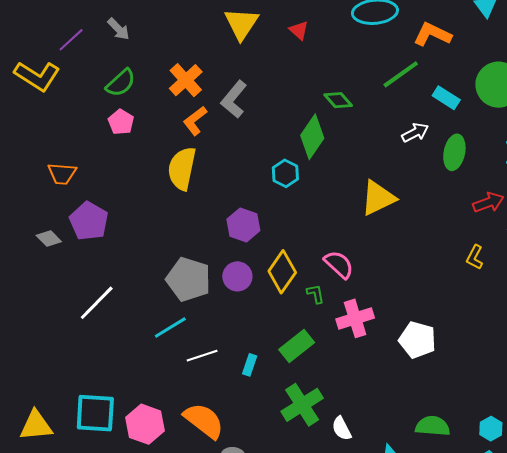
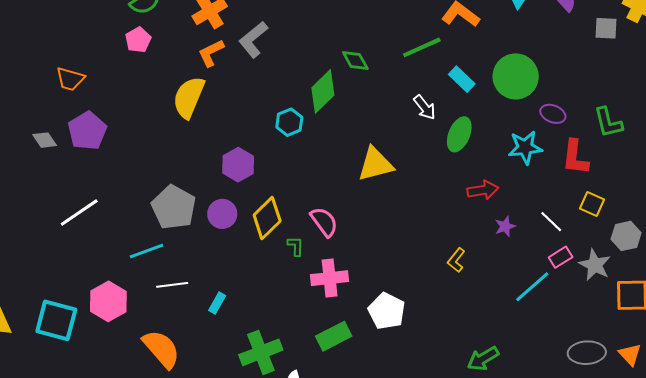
white arrow: (415, 133) -> (425, 107), turned 68
yellow L-shape: (475, 257) -> (456, 260), moved
green rectangle: (297, 346) -> (334, 336), moved
pink hexagon: (145, 424) -> (108, 301), moved

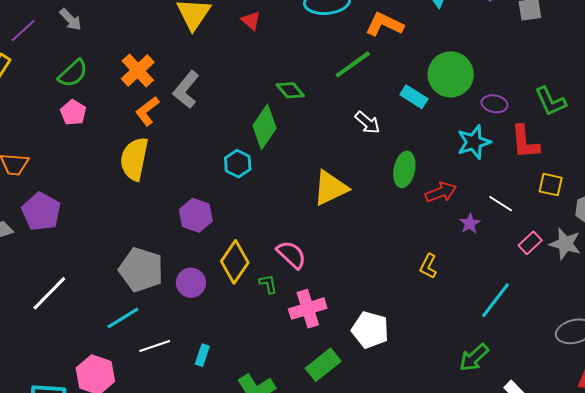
cyan rectangle: (462, 79) -> (414, 97), moved
green ellipse: (459, 134) -> (404, 169), moved
purple circle: (222, 214) -> (191, 283), moved
white line: (551, 222) -> (501, 204), moved
cyan line: (532, 287) -> (496, 300), moved

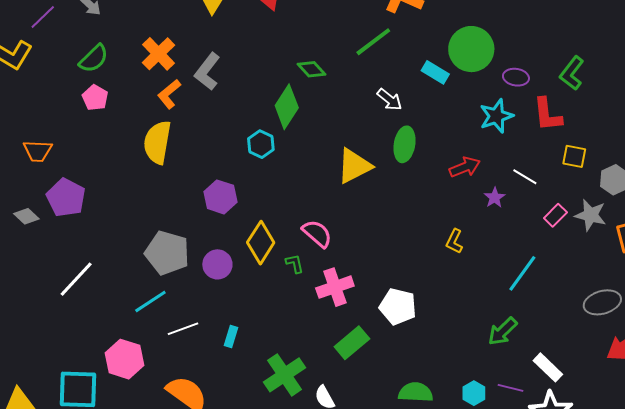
green L-shape: (550, 101) -> (572, 73), turned 64
green ellipse: (404, 169) -> (405, 144), moved

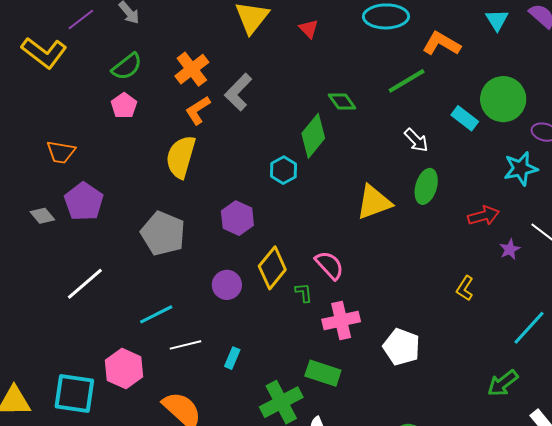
gray pentagon: (167, 253) -> (163, 233), moved
green rectangle: (352, 343) -> (323, 373), moved, turned 52

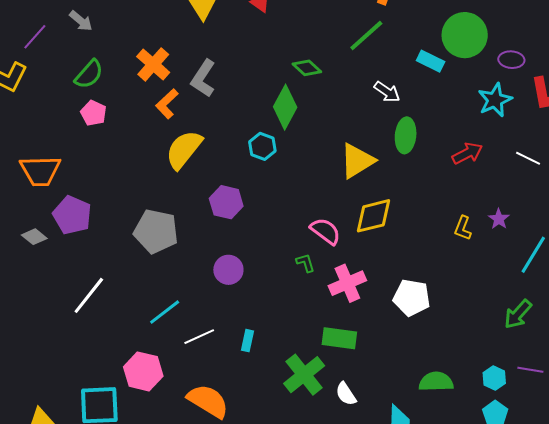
orange trapezoid: (61, 152) -> (40, 171), size x1.4
yellow semicircle: (181, 157) -> (184, 150), moved, turned 33
purple star: (510, 249) -> (499, 219), moved
yellow diamond: (272, 268) -> (374, 216), moved, turned 48

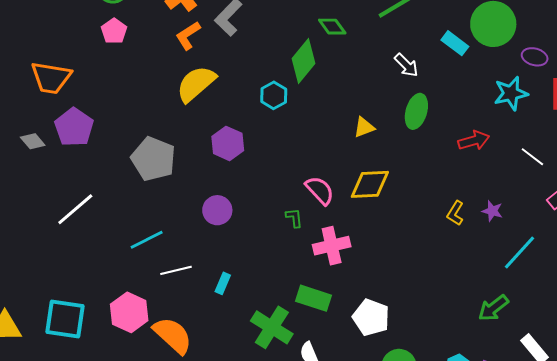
yellow triangle: (357, 161) -> (364, 127), size x0.6
purple star: (499, 219) -> (492, 211), turned -30
white pentagon: (412, 298) -> (371, 317), moved
pink hexagon: (143, 371) -> (129, 312), moved
green cross: (304, 375) -> (272, 327), turned -30

